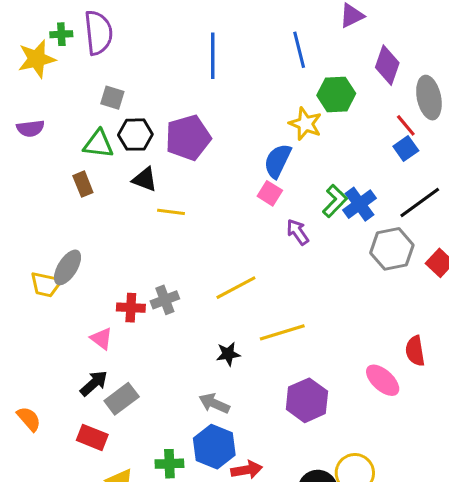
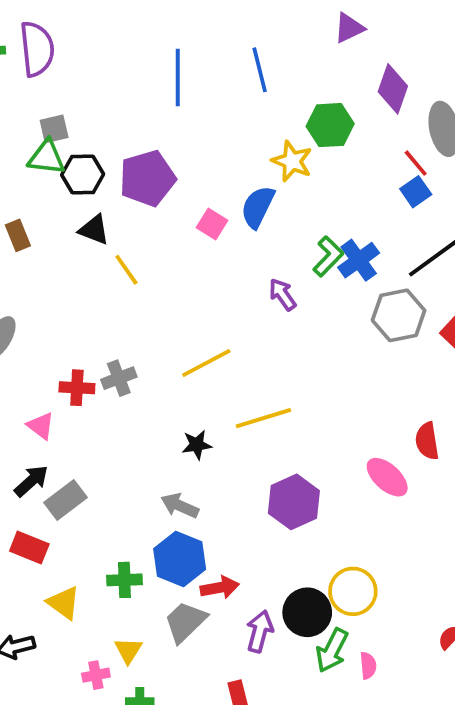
blue line: (299, 50) -> (260, 70), moved
gray square: (112, 98) -> (54, 129), turned -30
green triangle: (98, 144) -> (46, 157), moved
pink square: (270, 193) -> (212, 224), moved
yellow line: (171, 212) -> (126, 270), turned 48

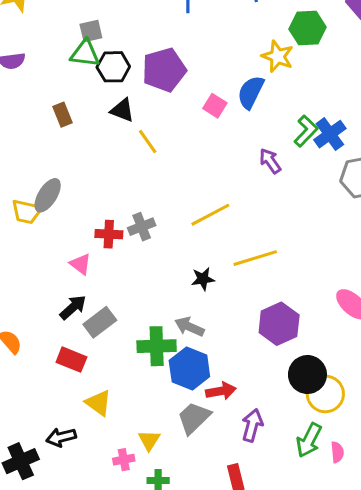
green cross: (124, 580) -> (157, 346), moved, size x1.4
black circle: (307, 612) -> (307, 375), moved

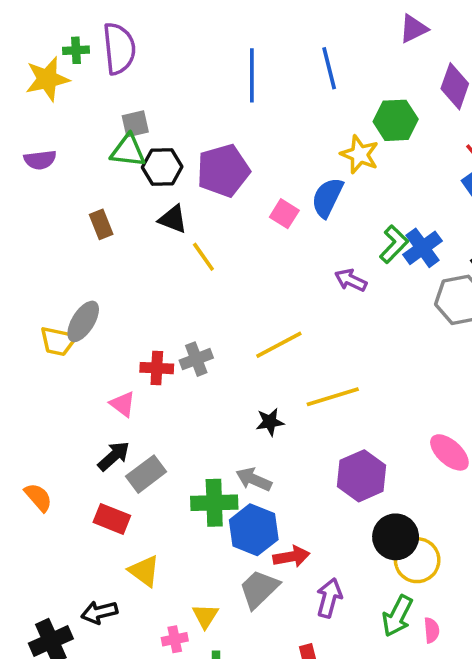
purple arrow: (270, 161) -> (351, 280), turned -30

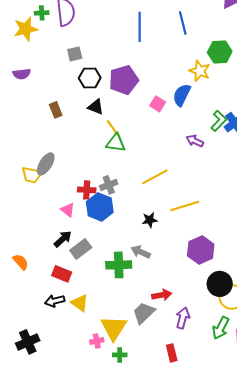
green triangle: (128, 151) -> (116, 143), moved
blue hexagon: (254, 530) -> (100, 207), moved
black arrow: (99, 612) -> (55, 301), moved
yellow triangle: (205, 616) -> (114, 328), size x1.8

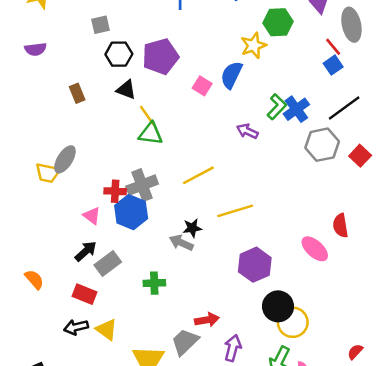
yellow star: (200, 71) -> (254, 46), turned 30
gray cross: (109, 185) -> (142, 185), size x1.4
gray arrow: (141, 252) -> (181, 243), moved
green cross: (119, 265) -> (154, 283), size x0.7

